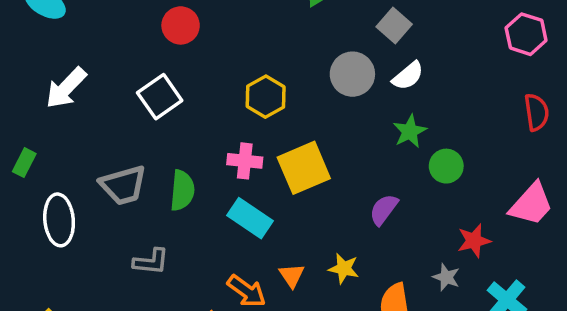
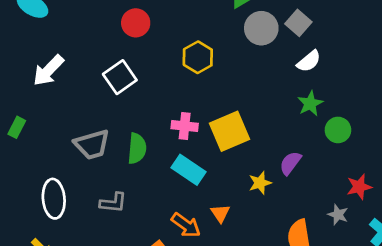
gray circle: (352, 74) -> (261, 28), moved
yellow hexagon: (266, 97) -> (198, 57), moved
white ellipse: (59, 220) -> (54, 199), moved
yellow star: (344, 269) -> (260, 183), moved, turned -30

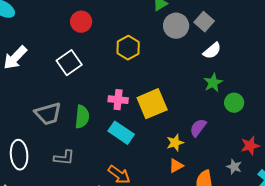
orange triangle: (220, 213) -> (176, 166), moved, turned 35

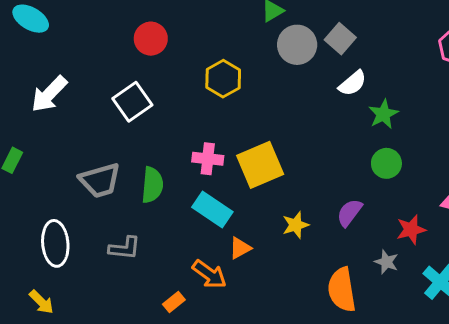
green star: (213, 83) -> (383, 114), moved
purple semicircle: (198, 128) -> (349, 213), moved
orange triangle: (176, 166) -> (240, 248), moved

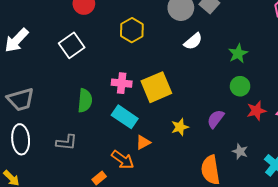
white semicircle: (353, 83) -> (193, 41), moved
gray trapezoid: (100, 180) -> (21, 99), moved
red star: (411, 230) -> (256, 111), moved

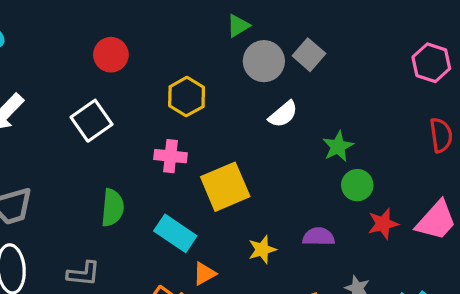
green star: (238, 54) -> (338, 146), moved
pink cross: (122, 83) -> (170, 156), moved
purple semicircle: (216, 119) -> (319, 237), turned 54

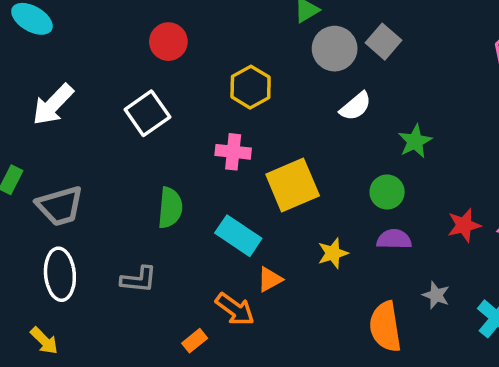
green circle: (357, 185) -> (387, 192), moved

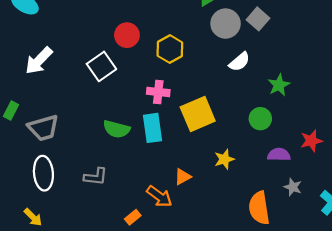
red circle: (168, 42) -> (127, 35), moved
green semicircle: (170, 208) -> (116, 129), turned 100
cyan rectangle: (238, 236) -> (152, 128), moved, turned 48
purple semicircle: (394, 239) -> (279, 155), moved

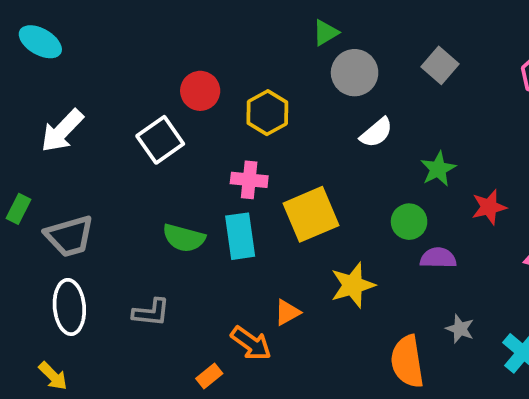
gray square: (258, 19) -> (440, 65), moved
red star: (311, 141) -> (489, 207), moved
purple semicircle: (279, 155) -> (438, 258), moved
yellow star: (224, 159) -> (353, 285), size x1.4

